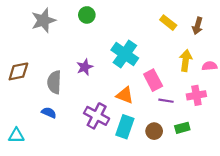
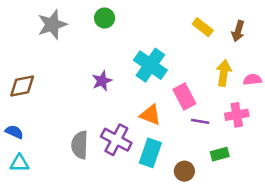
gray semicircle: (54, 82) -> (80, 145), moved
blue semicircle: (49, 113) -> (14, 132), moved
brown circle: (154, 131) -> (184, 171), moved

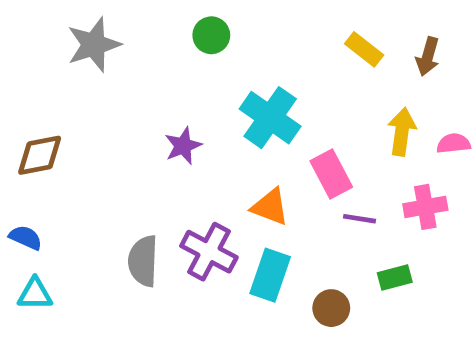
green circle: (105, 18) -> (211, 35), moved

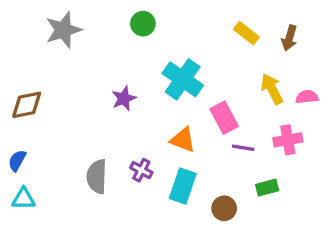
yellow arrow: (402, 132) -> (272, 89), turned -36
blue semicircle: (26, 238) -> (17, 161), turned -85
purple cross: (209, 252) -> (141, 170), size x0.6

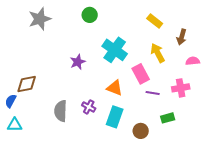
brown arrow: (289, 38) -> (182, 37), moved
yellow arrow: (272, 89) -> (158, 53), moved
brown diamond: (27, 105) -> (27, 84), moved

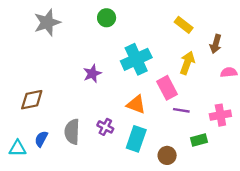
cyan cross: (115, 50) -> (136, 59), turned 30
yellow arrow: (158, 53) -> (187, 63), turned 48
pink cross: (181, 88) -> (220, 115), moved
blue semicircle: (11, 101) -> (41, 139), moved

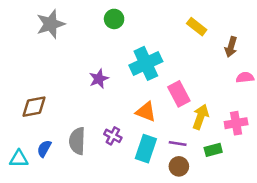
yellow arrow: (187, 63) -> (200, 117), moved
purple line: (181, 110) -> (178, 143), moved

